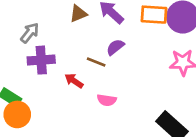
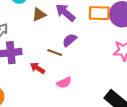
pink semicircle: (107, 100) -> (64, 83), turned -32

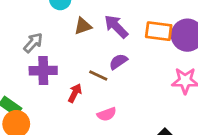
red arrow: (37, 68) -> (75, 93), turned 80

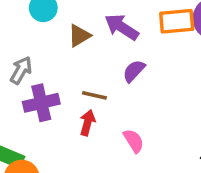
brown line: (98, 75) -> (94, 95), moved
pink semicircle: (107, 114) -> (134, 141), turned -90

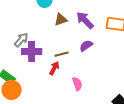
gray arrow: (21, 70) -> (21, 40), moved
brown line: (94, 95) -> (62, 54), turned -40

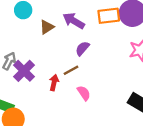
purple cross: (32, 52) -> (24, 71), turned -30
brown line: (62, 54) -> (71, 70), moved

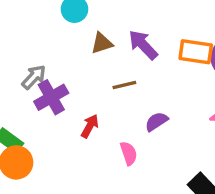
purple semicircle: (82, 48) -> (156, 122), moved
brown line: (71, 70) -> (124, 85), moved

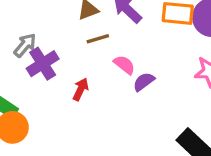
brown line: (124, 85) -> (98, 39), moved
pink semicircle: (129, 153) -> (124, 65), moved, turned -30

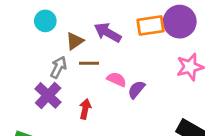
brown line: (98, 39) -> (89, 63), turned 30
gray arrow: (25, 45) -> (58, 67), moved

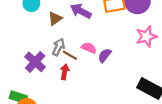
brown line: (89, 63) -> (70, 55), moved, turned 32
gray arrow: (58, 67) -> (58, 47), moved

